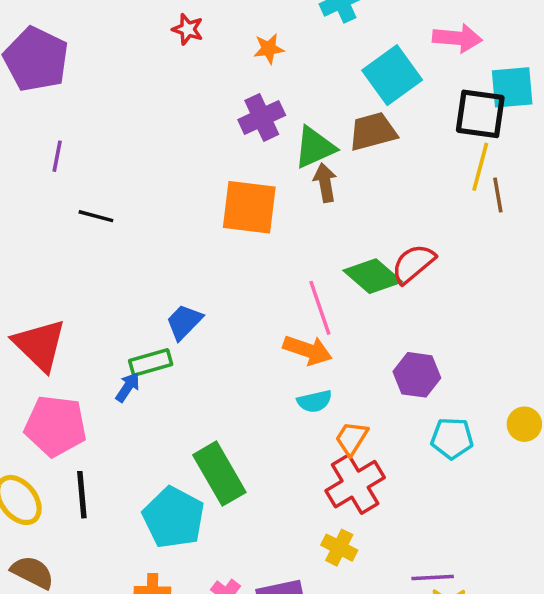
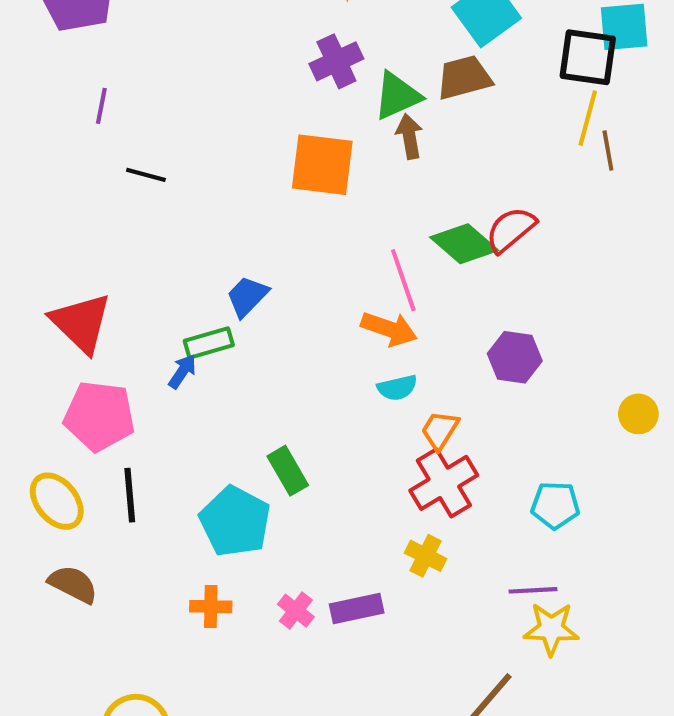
cyan pentagon: (452, 438) -> (555, 505), moved
green rectangle: (219, 474) -> (288, 471), size x0.7

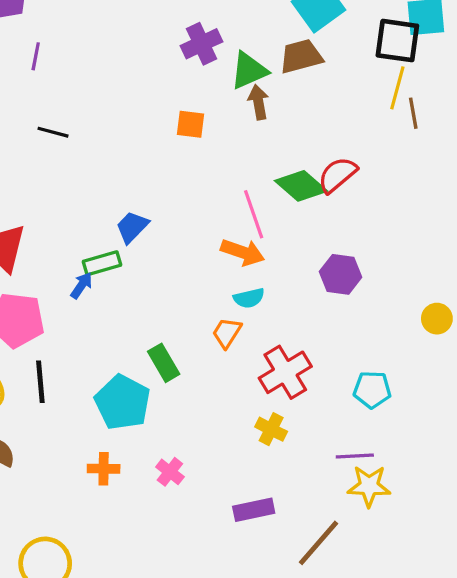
purple line: (101, 106) -> (36, 56), moved
orange square: (322, 165) -> (190, 124), size x0.6
orange trapezoid: (440, 430) -> (227, 333), moved
purple rectangle: (357, 609) -> (254, 510), moved

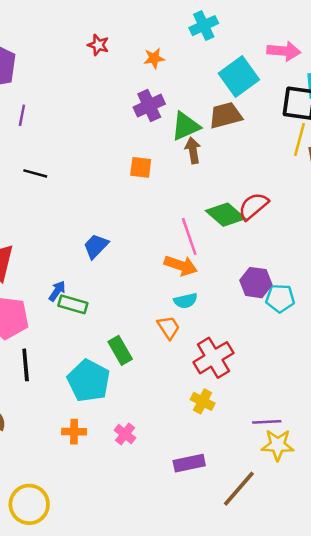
green rectangle: (102, 263) -> (73, 304), moved, turned 32
orange trapezoid: (227, 333) -> (169, 327), turned 115
cyan pentagon: (372, 390) -> (280, 298), moved

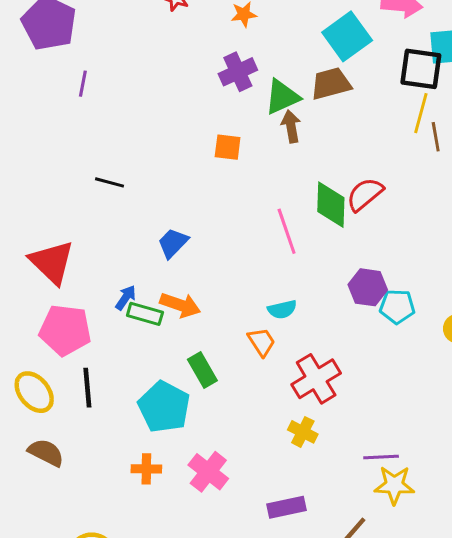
black line: (35, 173) -> (109, 182), moved
green diamond: (226, 215) -> (331, 205), turned 51
orange arrow: (181, 266) -> (180, 305), moved
pink cross: (125, 434) -> (208, 472), size x1.5

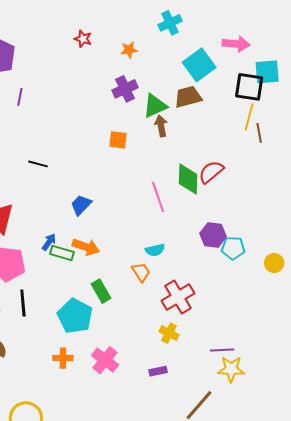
purple rectangle: (287, 507) -> (158, 371), moved, size x0.7

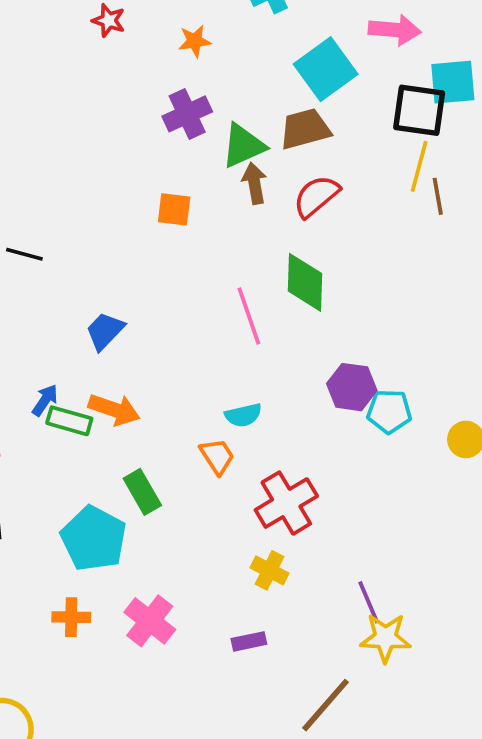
red semicircle: (211, 172) -> (316, 196), moved
purple line: (222, 350) -> (369, 602), turned 70

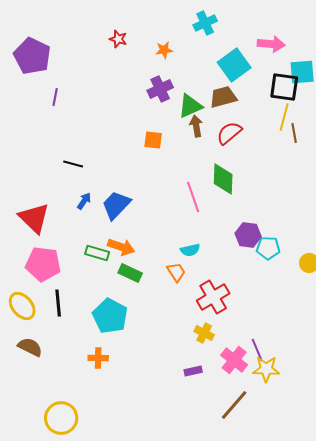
blue trapezoid: (105, 331) -> (116, 205), size x1.4
blue arrow: (45, 400) -> (84, 201), moved
green rectangle: (142, 492) -> (130, 273), moved, turned -35
pink cross: (150, 621) -> (234, 360), moved

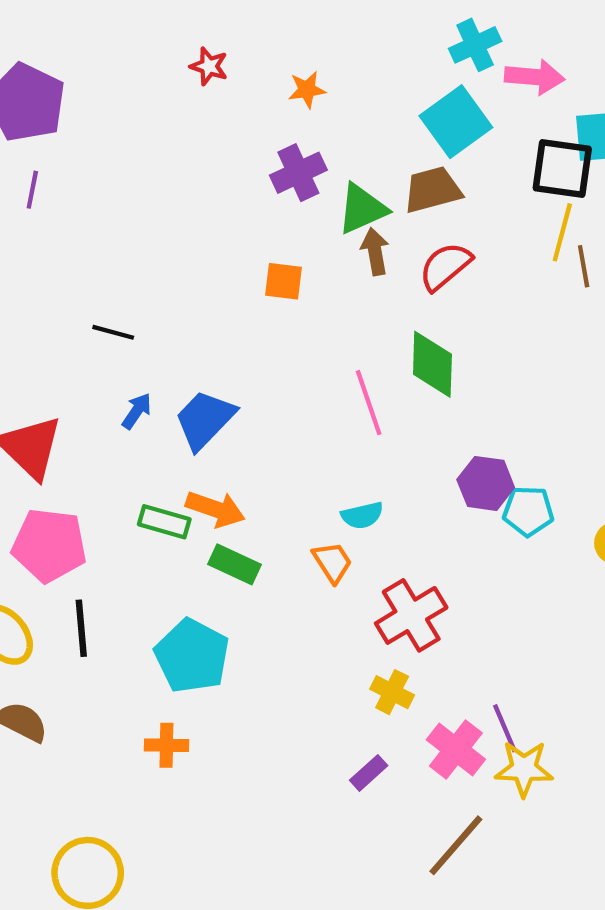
cyan cross: (205, 23) -> (475, 45), moved
purple line: (55, 97) -> (32, 190), moved
purple rectangle: (193, 371) -> (369, 773), turned -30

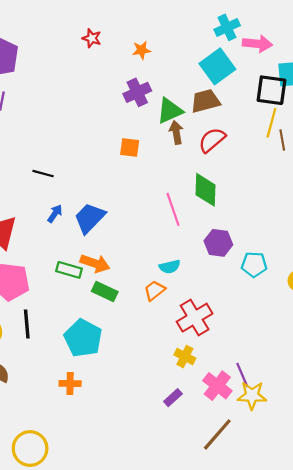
purple hexagon: (486, 483) -> (218, 243), moved
orange trapezoid: (332, 562) -> (155, 290), turned -95

